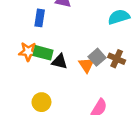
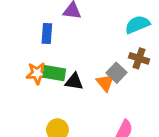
brown cross: (117, 59) -> (139, 58), moved

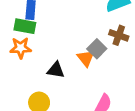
green rectangle: (54, 73) -> (25, 26), moved
black triangle: (74, 81) -> (56, 70), moved

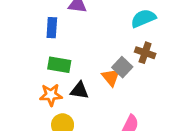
green rectangle: (25, 26) -> (59, 65), moved
orange star: (21, 48) -> (51, 95), moved

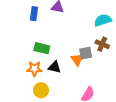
blue rectangle: (52, 28) -> (34, 14), moved
gray square: (122, 67) -> (86, 53), turned 32

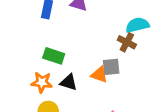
brown cross: (102, 44) -> (127, 42), moved
orange triangle: (77, 60) -> (99, 75), turned -40

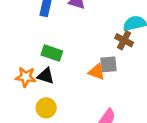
orange star: (42, 82) -> (26, 77), moved
black triangle: (69, 82) -> (46, 76), moved

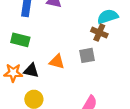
green rectangle: (52, 53) -> (20, 40), moved
orange triangle: (97, 72) -> (57, 62), moved

